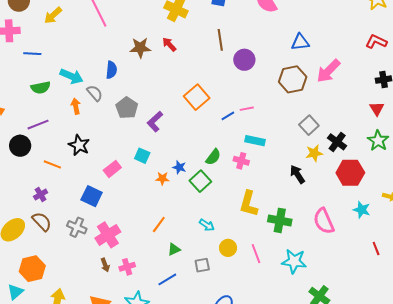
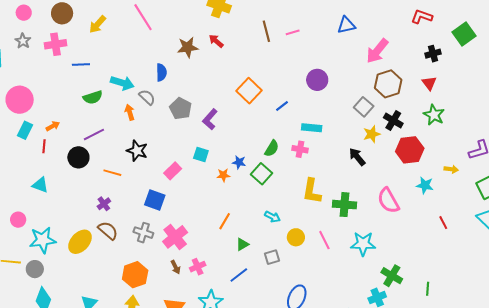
purple circle: (244, 60) -> (317, 80), moved
brown hexagon: (293, 79) -> (388, 84), moved
pink line: (247, 109) -> (293, 32), moved
orange hexagon: (32, 269) -> (135, 275), moved

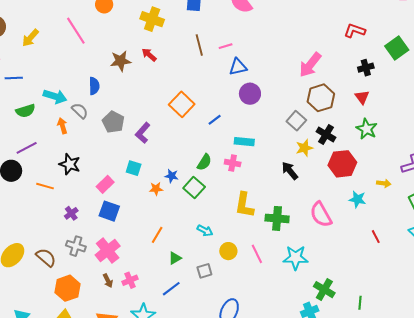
blue triangle: (346, 25) -> (238, 67), moved
blue square: (155, 200) -> (109, 211), moved
purple cross: (104, 204) -> (71, 213), moved
brown semicircle: (108, 231) -> (46, 257), moved

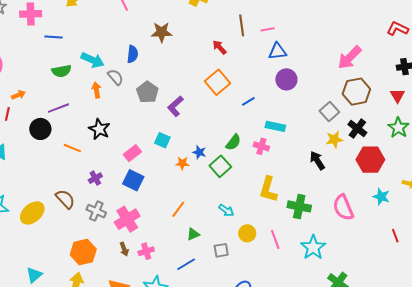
red arrow: (149, 55) -> (220, 47), moved
brown semicircle: (46, 257) -> (65, 199), moved
cyan star: (296, 258) -> (313, 247), turned 30

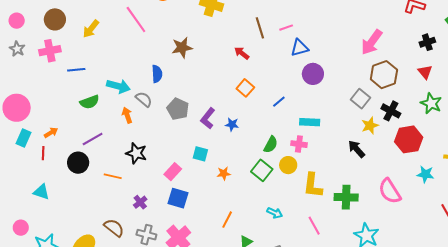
orange square: (217, 82) -> (245, 88), size x0.7
blue star: (199, 152) -> (232, 125), moved
yellow circle: (247, 233) -> (288, 165), moved
pink line: (275, 239) -> (314, 226), moved

